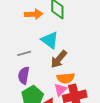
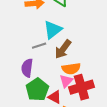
cyan triangle: (50, 40) -> (53, 30), turned 48
gray line: (24, 53) -> (39, 46), moved

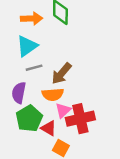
cyan triangle: (53, 30) -> (27, 46), moved
orange semicircle: (71, 69) -> (53, 94), moved

